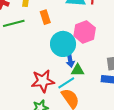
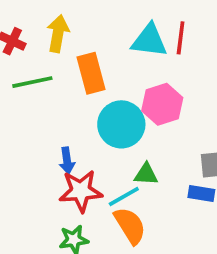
orange rectangle: (45, 17) -> (91, 73), size x1.5
blue arrow: (70, 60) -> (67, 161), moved

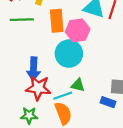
pink hexagon: (162, 104) -> (78, 30), moved
blue arrow: (67, 161) -> (34, 69), size x1.5

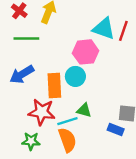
orange rectangle: (57, 21) -> (54, 86), moved
cyan circle: (69, 54) -> (75, 76), size x0.7
blue arrow: (34, 69) -> (22, 74), moved, turned 55

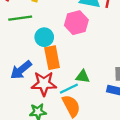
blue arrow: (22, 74) -> (21, 70), moved
cyan circle: (75, 76) -> (44, 37), moved

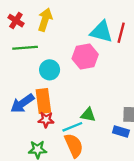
orange rectangle: (52, 58) -> (43, 101), moved
red star: (44, 84) -> (46, 120), size x0.6

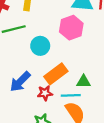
orange rectangle: (43, 101) -> (56, 74), moved, turned 70
cyan line: (72, 127) -> (71, 95), turned 30

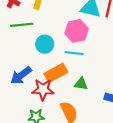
red star: (45, 93) -> (43, 90), size x1.5
cyan line: (71, 95) -> (74, 53), moved

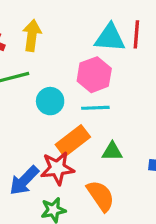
blue arrow: (21, 75) -> (24, 181), moved

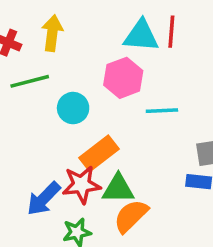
cyan line: (95, 108) -> (162, 111), moved
green triangle: (112, 152) -> (118, 189), moved, size x1.4
orange semicircle: (101, 196) -> (131, 216), turned -100

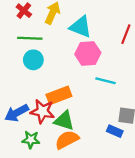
cyan triangle: (141, 36) -> (81, 27), moved
cyan circle: (73, 108) -> (33, 60), moved

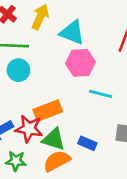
blue rectangle: (115, 131) -> (87, 143), moved

